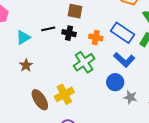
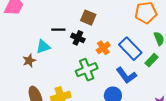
cyan triangle: (23, 37) -> (43, 47), moved
orange cross: (96, 37) -> (103, 48), turned 32

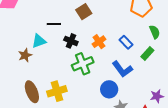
brown square: (88, 18) -> (84, 12), turned 35
black cross: (78, 38) -> (71, 41), moved
blue rectangle: (130, 49) -> (126, 42), size x0.6

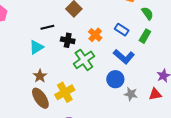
brown star: (25, 55) -> (40, 76), moved

